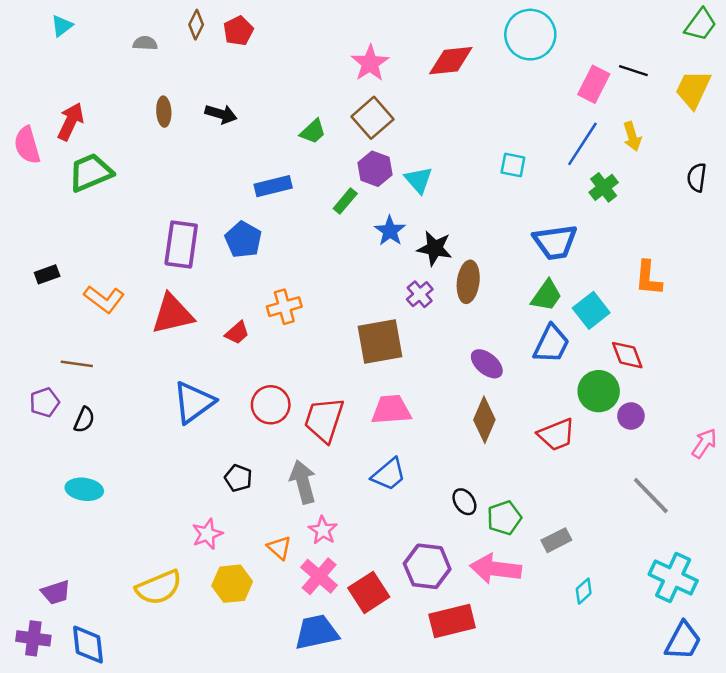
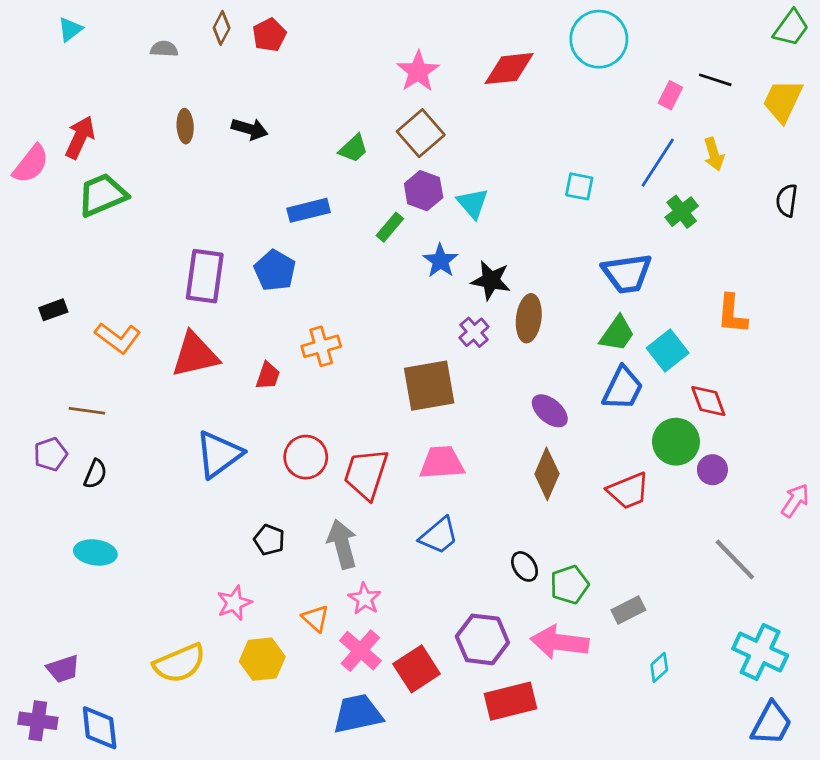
pink rectangle: (594, 84) -> (670, 95), size x0.7
pink semicircle: (27, 145) -> (31, 164), turned -126
red trapezoid: (237, 333) -> (268, 376), turned -30

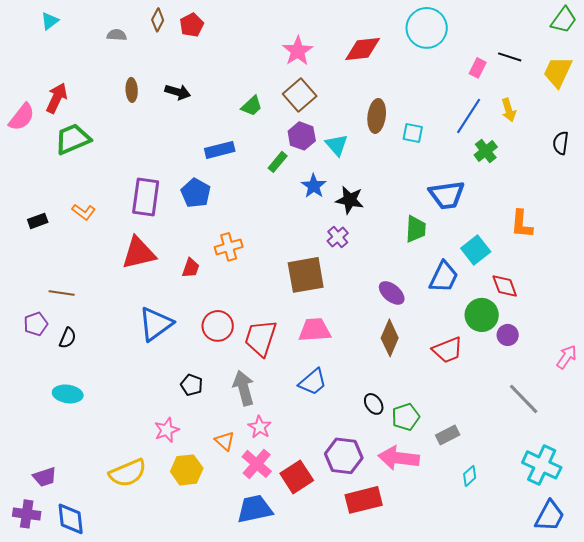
brown ellipse: (529, 318) -> (377, 116), moved
green trapezoid: (617, 334) -> (416, 229), moved, turned -32
orange L-shape: (118, 338) -> (84, 212), moved, size x0.7

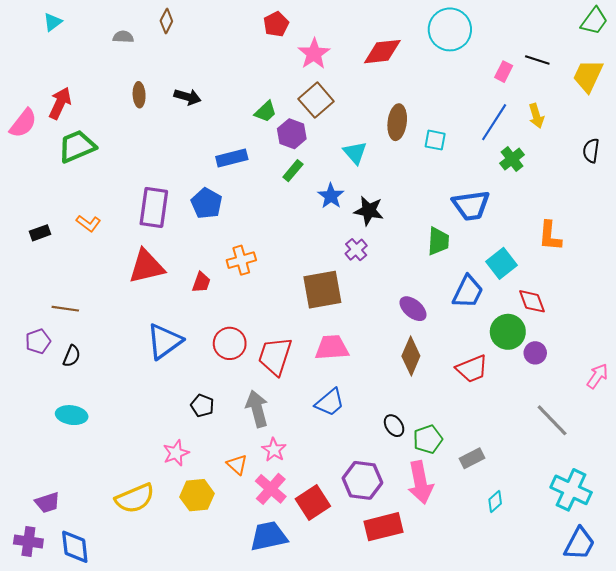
red pentagon: (192, 25) -> (276, 24), moved
purple hexagon: (302, 136) -> (292, 134), moved
pink arrow: (399, 458) -> (420, 482), turned -108

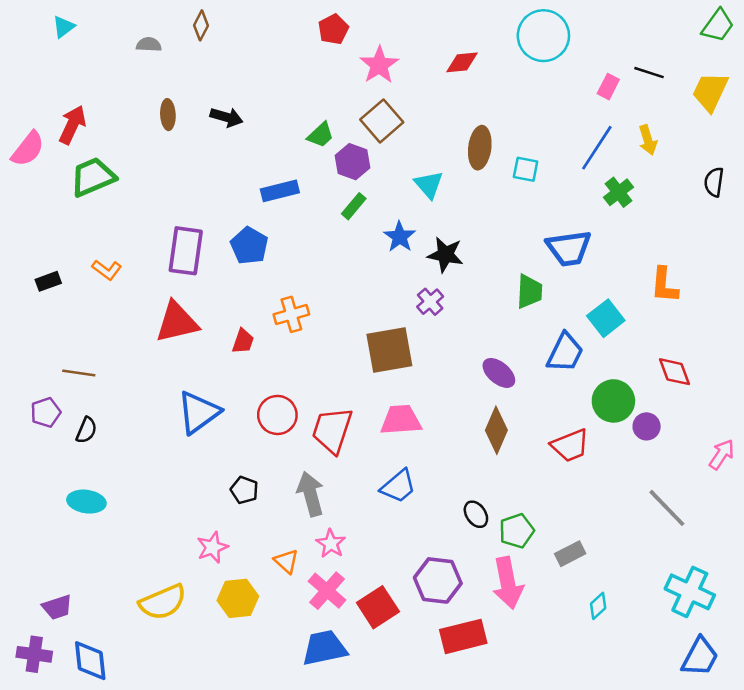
red diamond: (382, 52) -> (462, 62), size x0.7
red diamond: (532, 301) -> (675, 372), moved

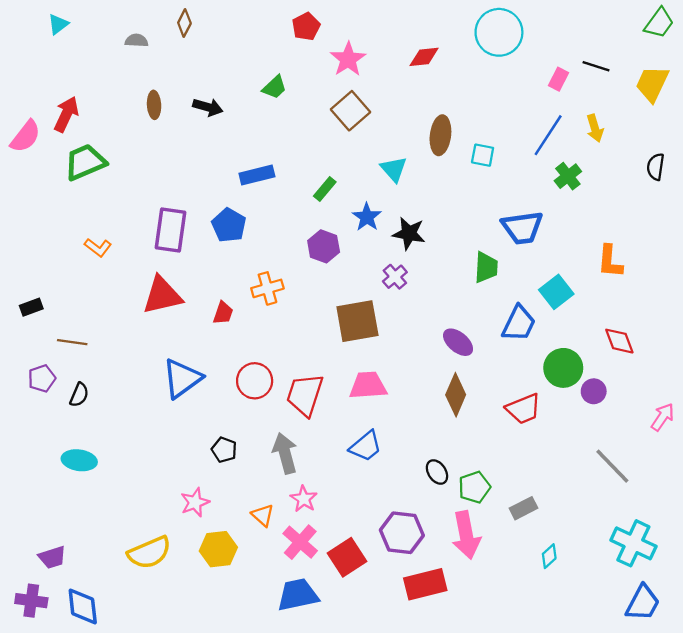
green trapezoid: (321, 135) -> (274, 87), moved
purple hexagon: (352, 162) -> (324, 246), moved
black rectangle: (48, 281) -> (31, 307), moved

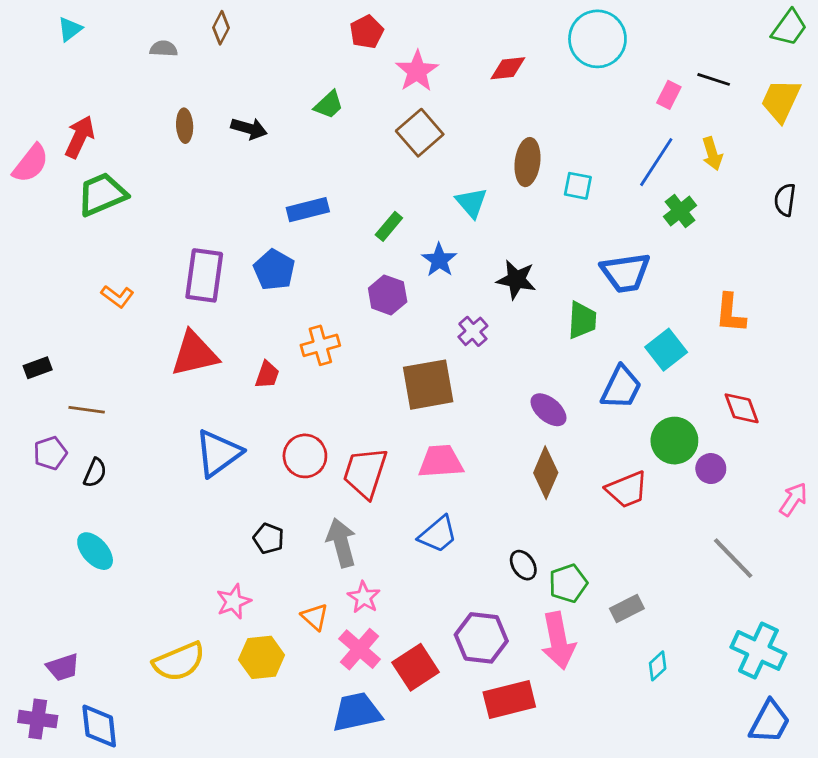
black star: (409, 233) -> (516, 280), moved
cyan ellipse: (79, 460) -> (95, 551), turned 40

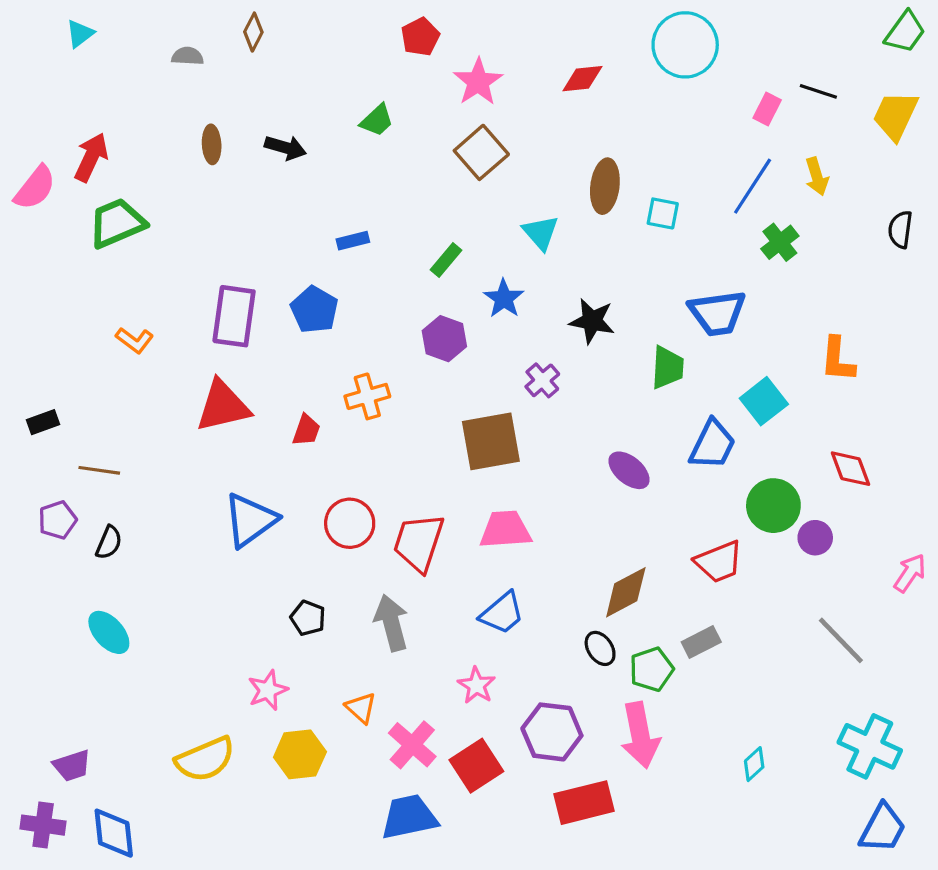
blue rectangle: (308, 210) -> (353, 241), size x0.7
brown diamond: (546, 473) -> (626, 592), moved, turned 39
pink star: (364, 597) -> (476, 685), moved
gray rectangle: (627, 608) -> (701, 642), moved

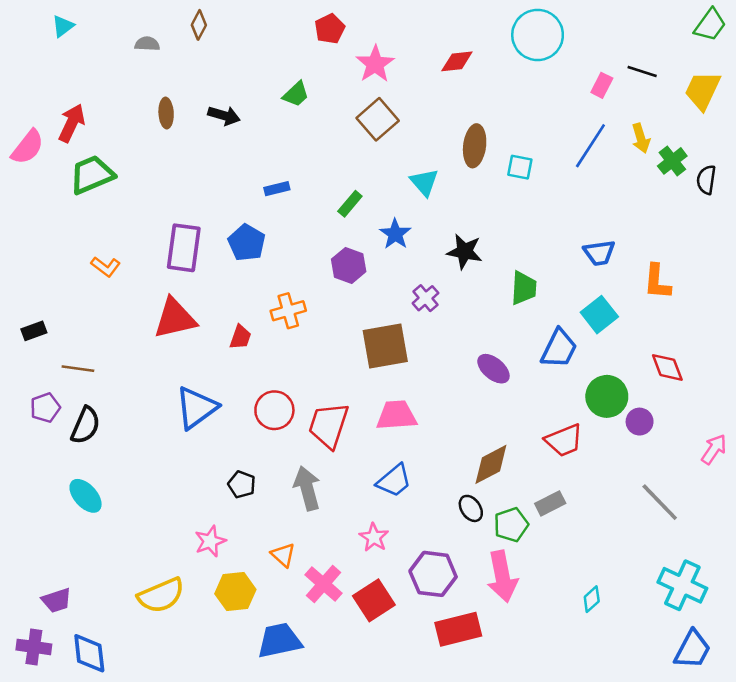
green cross: (780, 242) -> (672, 161), moved
blue trapezoid: (717, 313) -> (599, 253), moved, size x0.7
black semicircle: (109, 543) -> (86, 425), size x1.4
blue trapezoid: (409, 817) -> (279, 641), moved

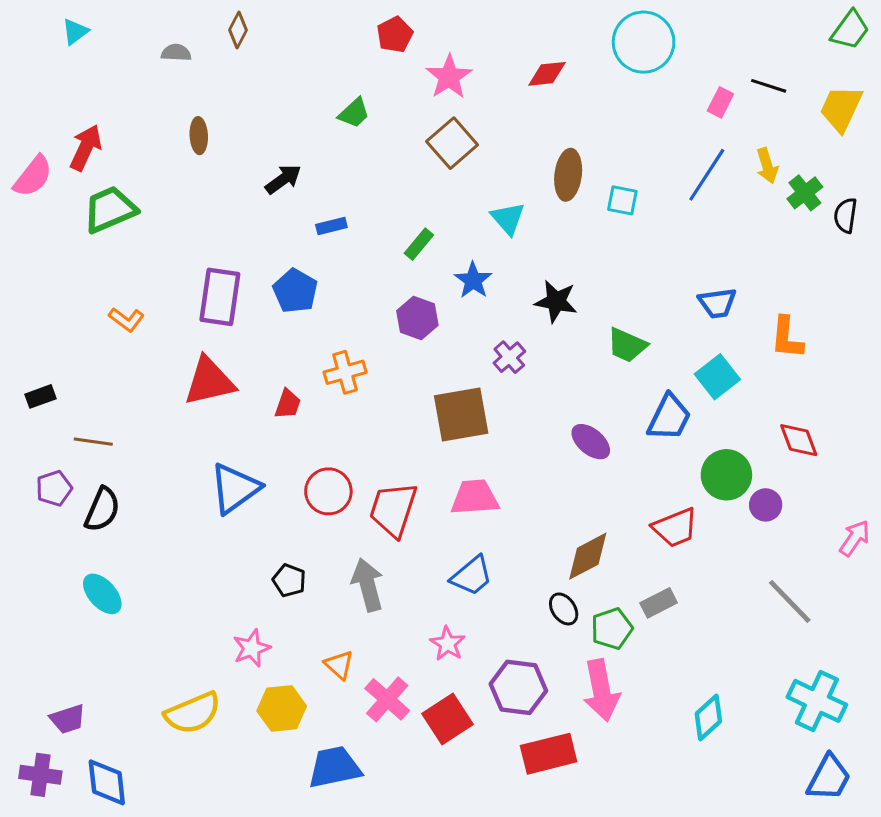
black arrow: (224, 116) -> (283, 179), moved, turned -52
green trapezoid: (524, 288) -> (627, 345), turned 111
cyan diamond: (592, 599) -> (708, 718), size x1.4

